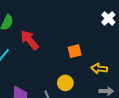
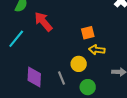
yellow arrow: (99, 69) -> (97, 50), moved

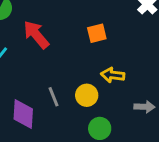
orange square: (88, 33) -> (97, 33), moved
gray line: (61, 78) -> (54, 97), moved

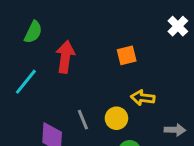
red arrow: (36, 35) -> (65, 57), turned 48

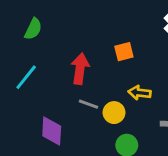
red arrow: (65, 57) -> (80, 69), moved
gray line: (83, 120) -> (89, 104), moved, turned -48

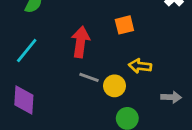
purple diamond: (52, 131) -> (24, 100), moved

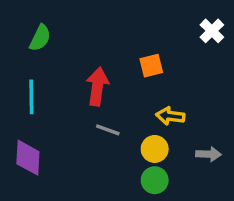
cyan line: (27, 50) -> (31, 97), turned -40
yellow circle: (115, 86) -> (155, 149), moved

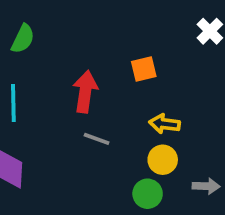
yellow circle: (155, 149) -> (163, 160), moved
gray arrow: (208, 154) -> (206, 186), moved

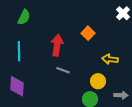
orange square: (144, 69) -> (88, 33), turned -32
yellow arrow: (165, 124) -> (110, 59), moved

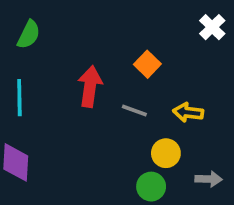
gray line: (63, 70) -> (134, 111), moved

